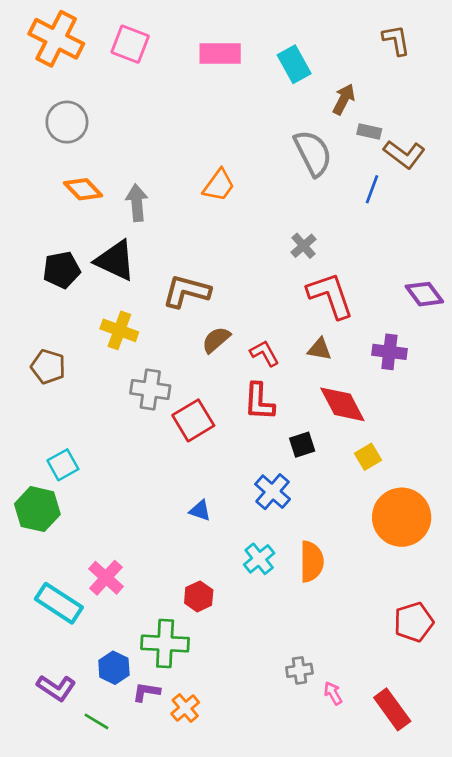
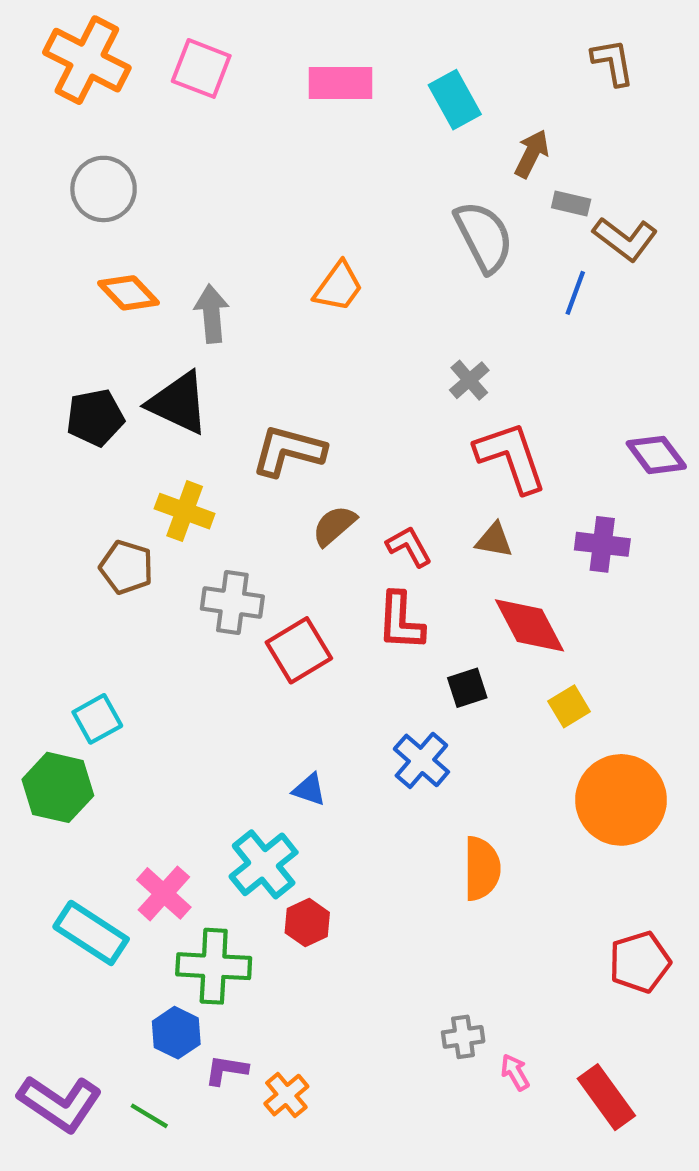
brown pentagon: (48, 367) -> (126, 567), moved
cyan cross: (259, 559) -> (264, 864), moved, size x1.4
green cross: (165, 644) -> (214, 966), moved
purple L-shape: (56, 688) -> (60, 1103), moved, size x1.4

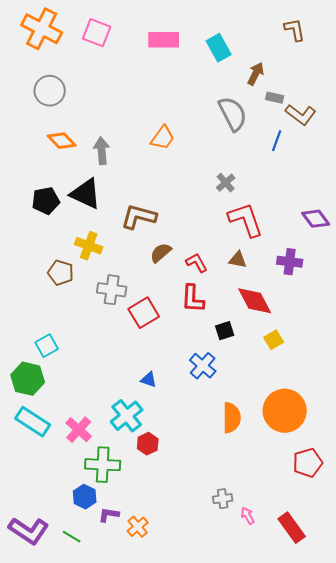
orange circle: (621, 800) -> (285, 411), moved
cyan rectangle: (91, 933) -> (33, 422), moved

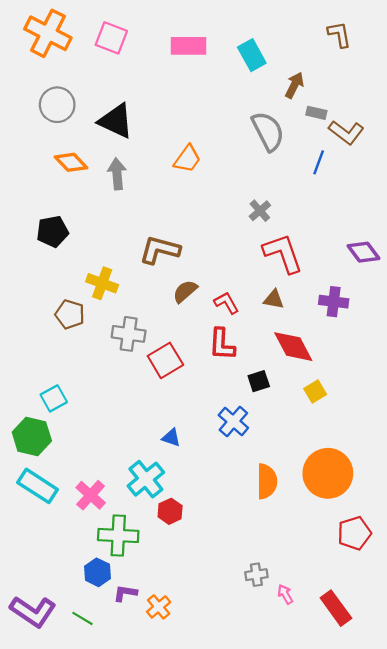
black triangle: (86, 194) -> (116, 121), moved

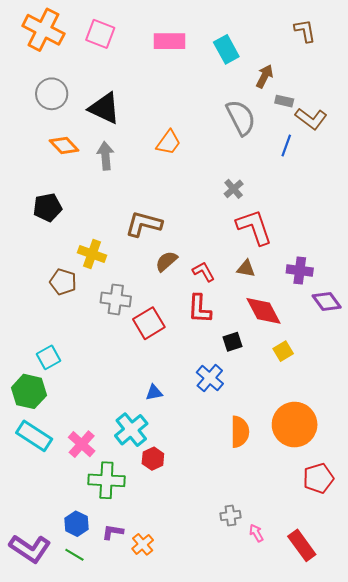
purple diamond: (364, 252) -> (327, 302), moved
blue triangle: (171, 438) -> (154, 392), turned -30
blue hexagon: (97, 572) -> (76, 524), moved

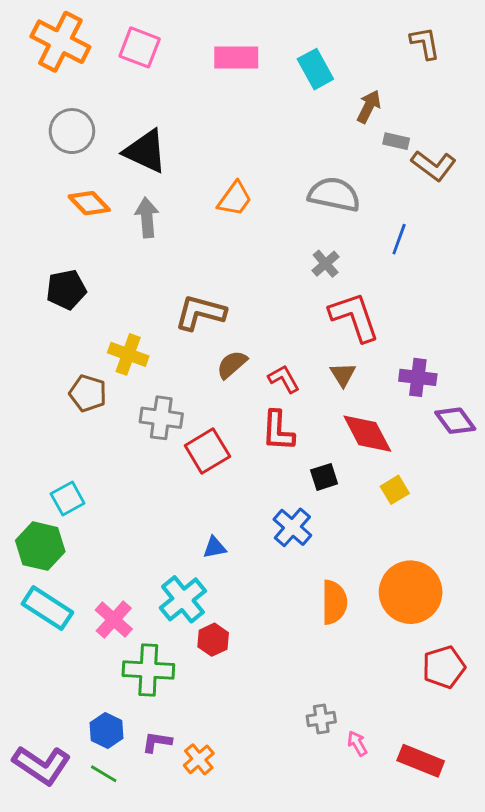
gray semicircle: (241, 118) -> (334, 194), moved, turned -51
blue line: (286, 145) -> (399, 239), moved
brown triangle: (246, 268) -> (343, 375), turned 48
red rectangle: (302, 545) -> (421, 761), turned -32

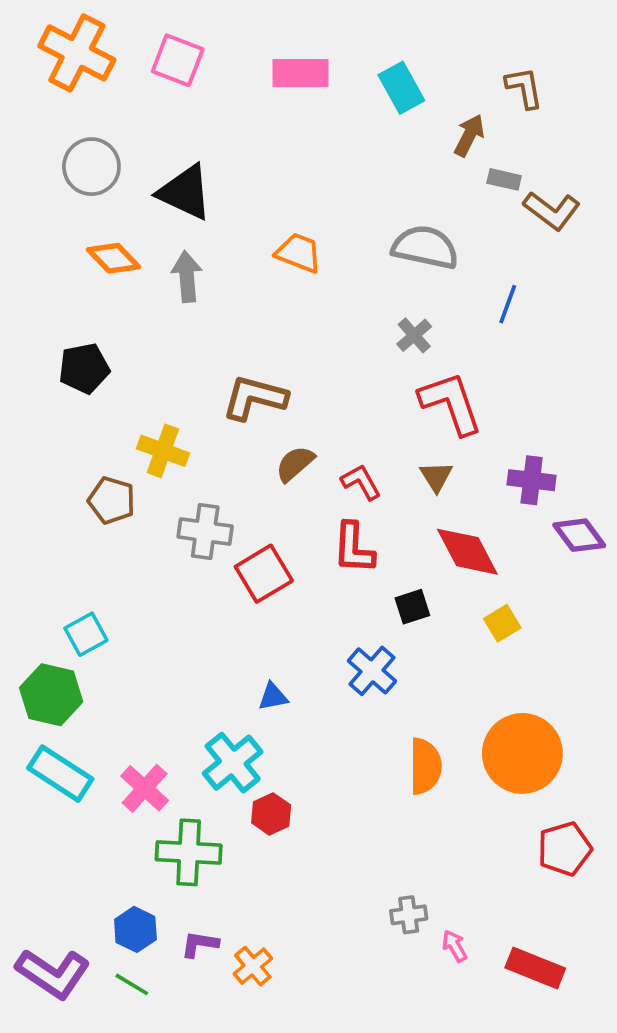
brown L-shape: (425, 43) -> (524, 88), moved
orange trapezoid: (235, 199) -> (299, 253), turned -105

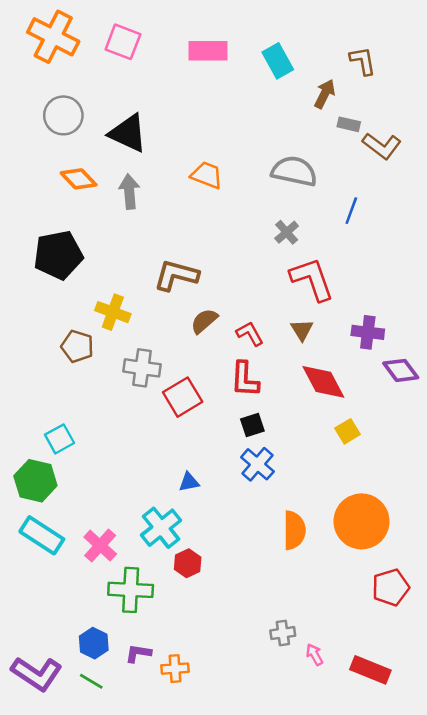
black pentagon: (84, 368) -> (58, 255), size x1.4
black square: (412, 607) -> (252, 425), moved
orange cross: (253, 966) -> (175, 669), turned 36

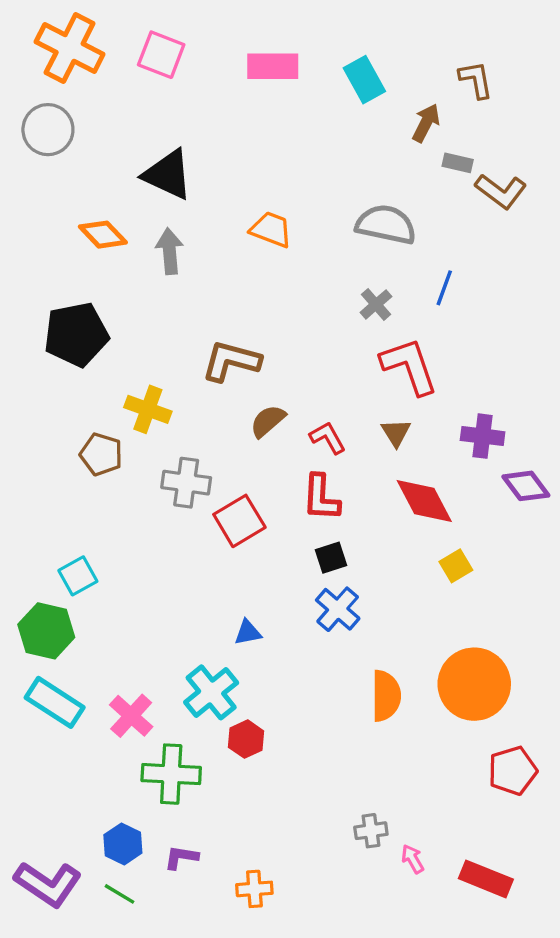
gray circle: (63, 115) -> (48, 130), moved
blue line: (351, 211) -> (444, 288), moved
orange cross: (175, 669) -> (254, 889), moved

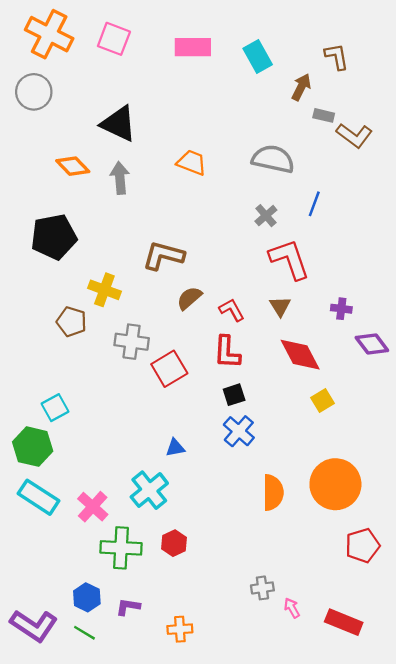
purple cross: (483, 436) -> (341, 309), size x0.7
red hexagon: (246, 739) -> (174, 543), moved

